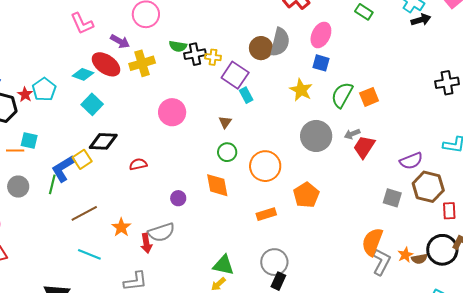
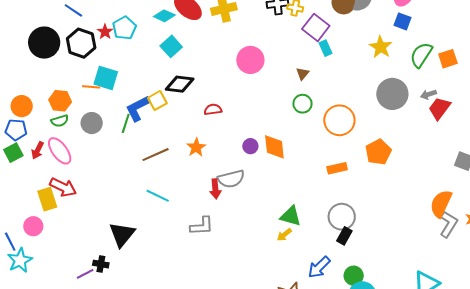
cyan square: (29, 140) -> (106, 78), size x1.4
orange diamond: (217, 185) -> (274, 147), moved
orange star: (121, 227) -> (196, 147), moved

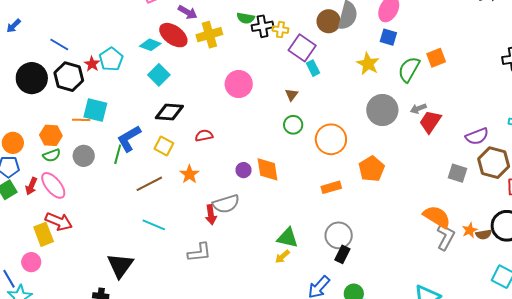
orange square: (448, 59) -> (436, 58), moved
yellow square: (157, 101) -> (164, 146), moved, turned -30
orange semicircle: (441, 204) -> (437, 217), turned 100

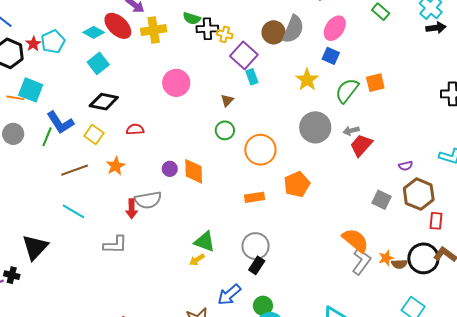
purple semicircle: (477, 136) -> (406, 166), size x0.6
blue L-shape: (129, 138) -> (60, 123), turned -100

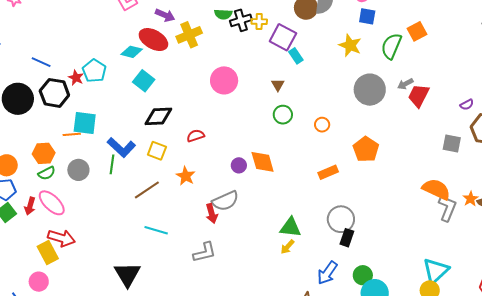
orange circle: (260, 150) -> (322, 125), size x0.5

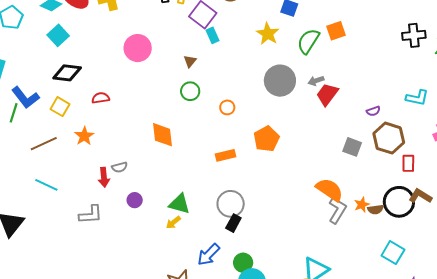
purple circle: (239, 165) -> (135, 200), moved
gray semicircle: (225, 201) -> (120, 167), size x0.6

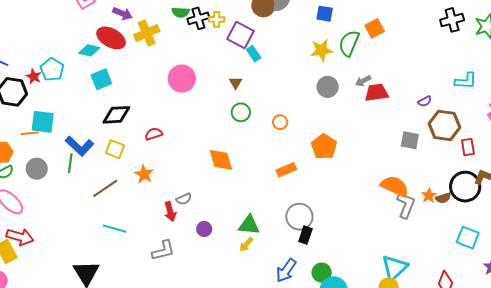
yellow star: (268, 34) -> (322, 50), moved, turned -30
cyan square: (58, 35) -> (101, 79), turned 30
gray circle: (280, 81) -> (328, 87), size x0.7
red trapezoid: (327, 94) -> (376, 93), turned 55

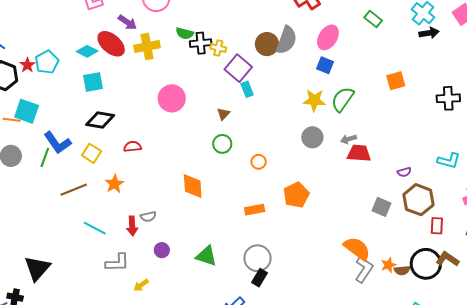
orange square: (375, 28) -> (396, 81), moved
cyan line: (115, 229) -> (95, 228), moved
yellow arrow: (246, 245) -> (141, 285), moved

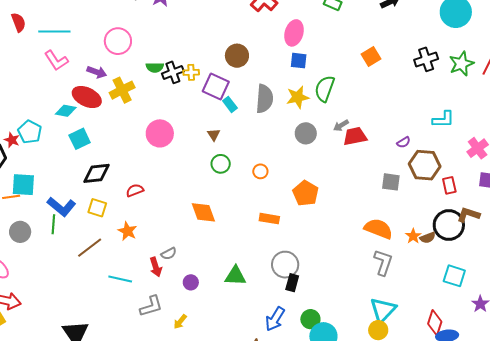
gray semicircle: (286, 40) -> (264, 99), moved
orange rectangle: (255, 210) -> (269, 219), turned 36
gray L-shape: (364, 269) -> (383, 262), moved

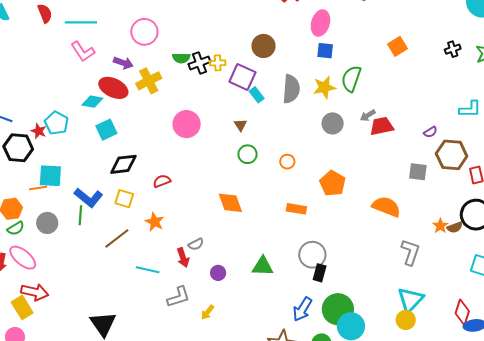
black cross: (426, 59) -> (453, 49), size x0.7
orange semicircle: (378, 229) -> (386, 207), moved
green circle: (310, 319) -> (338, 309), size x1.6

